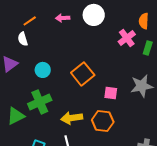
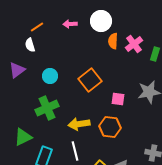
orange semicircle: (144, 21) -> (113, 41), moved
green triangle: (16, 116) -> (23, 137), moved

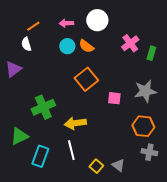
orange semicircle: (113, 41) -> (86, 46), moved, turned -56
cyan circle: (50, 76) -> (67, 46), moved
orange hexagon: (110, 127) -> (143, 126), moved

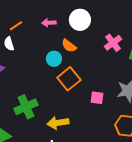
cyan circle: (67, 46) -> (54, 59), moved

